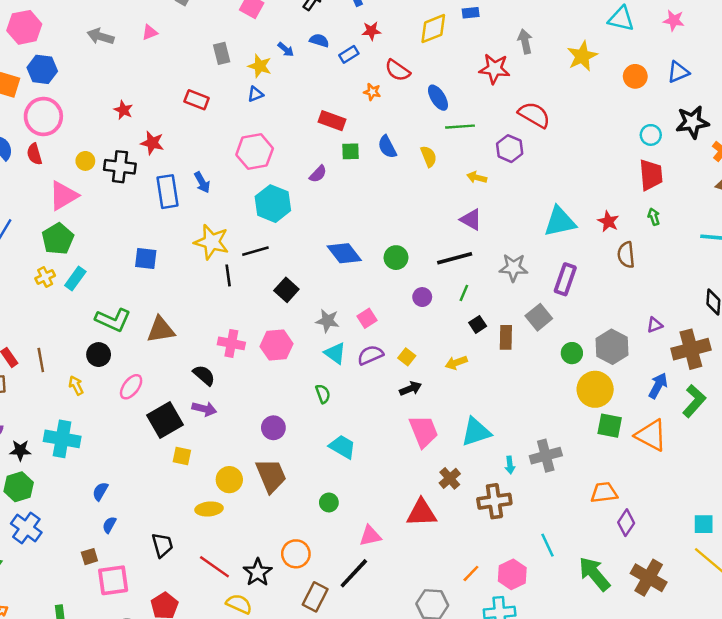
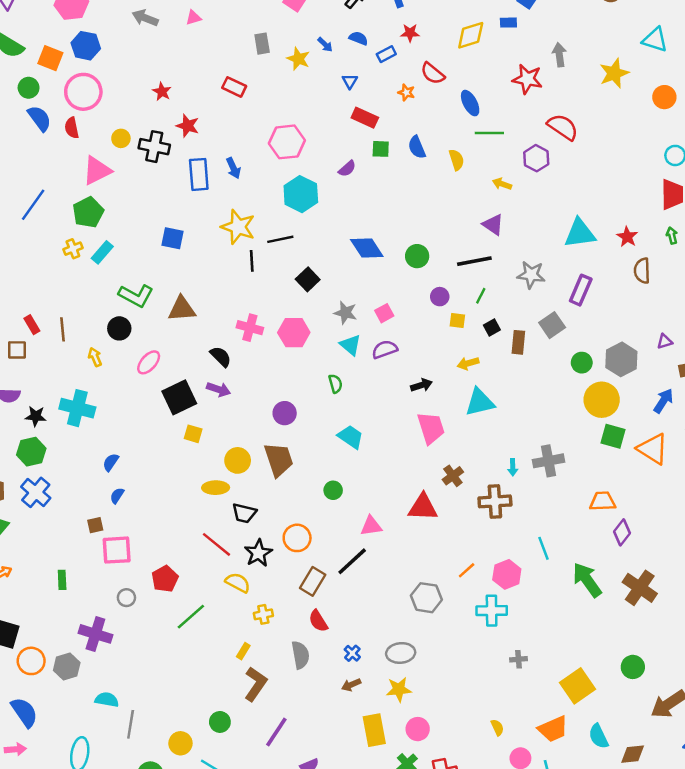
blue triangle: (255, 94) -> (350, 81), moved, turned -42
yellow square: (407, 357) -> (457, 321), moved, turned -35
cyan triangle: (476, 432) -> (480, 402), moved
black trapezoid: (162, 545) -> (244, 513), moved, turned 115

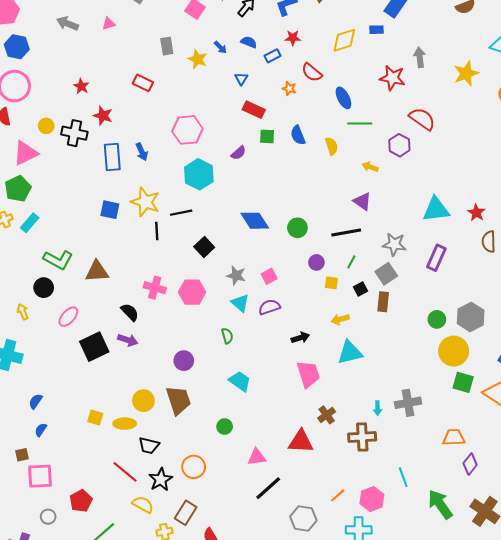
blue square: (173, 238) -> (110, 210), moved
gray square: (552, 325) -> (386, 274), moved
yellow square: (193, 434) -> (95, 418), moved
black line: (352, 561) -> (268, 488), moved
brown rectangle: (313, 581) -> (186, 513), moved

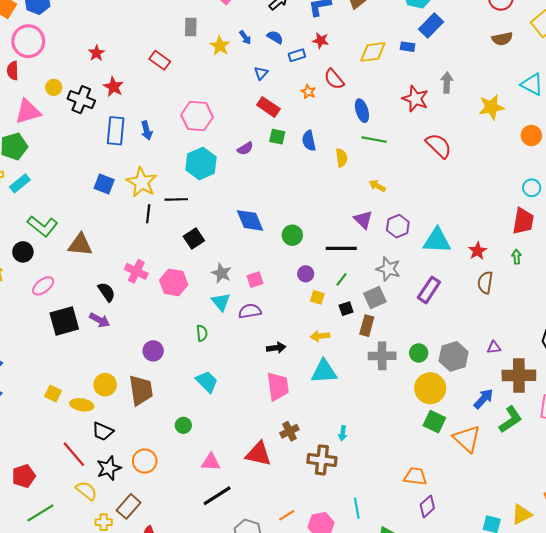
purple hexagon: (399, 145) -> (398, 226), moved
gray cross: (408, 403) -> (382, 356), moved

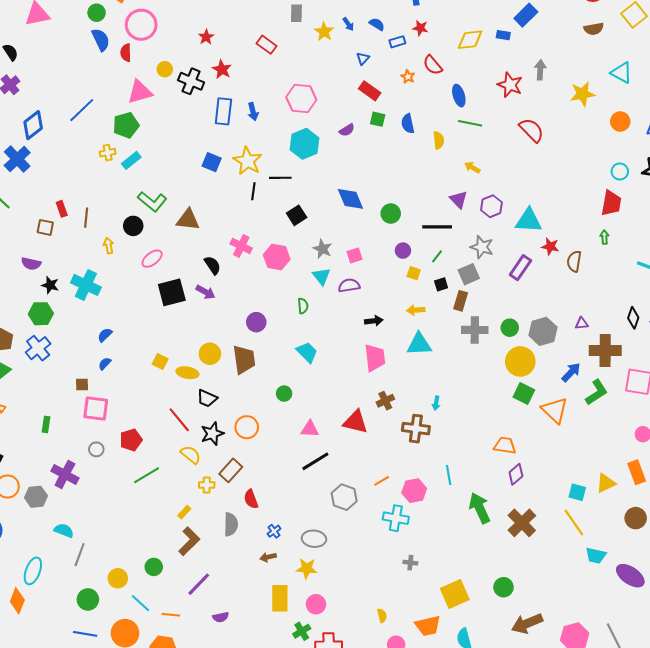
red star: (478, 251) -> (550, 246), moved, turned -30

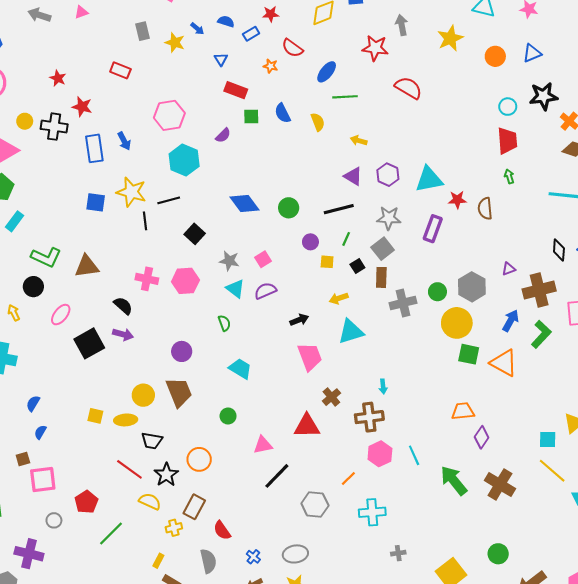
blue ellipse: (459, 96) -> (327, 72), turned 70
pink hexagon: (414, 491) -> (380, 454), moved

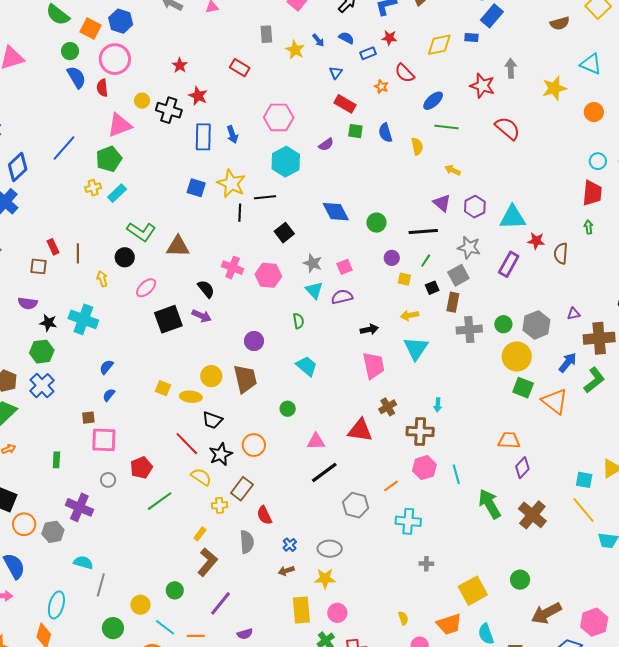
cyan triangle: (351, 332) -> (416, 348), turned -48

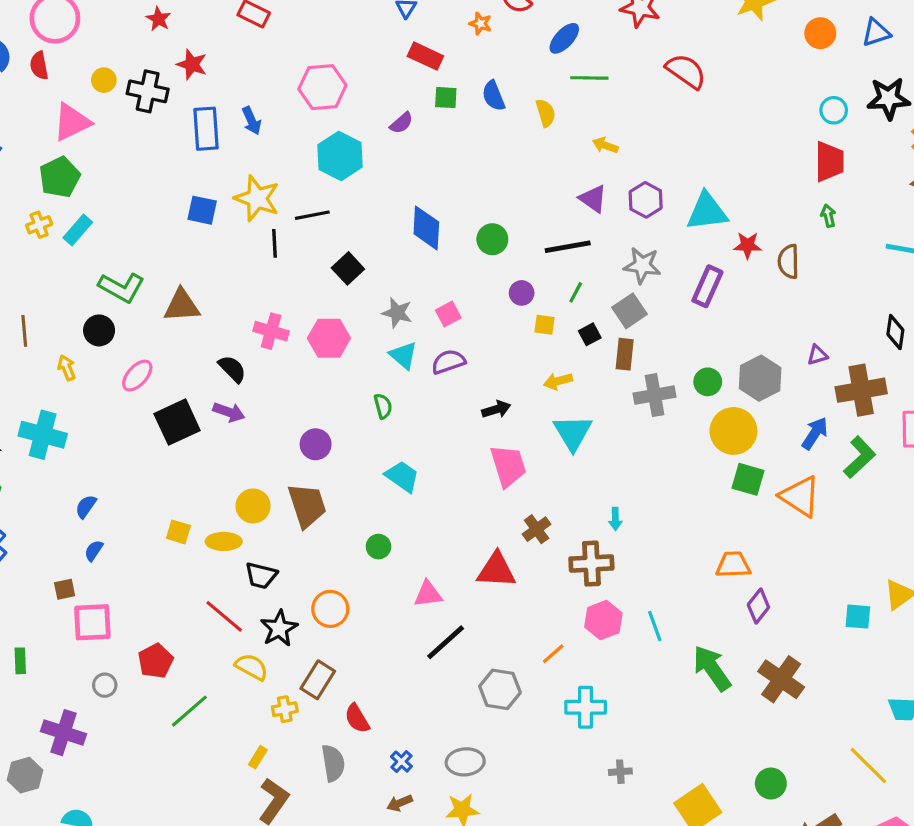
blue diamond: (336, 212) -> (426, 228), turned 36
yellow line: (584, 510) -> (868, 766), moved

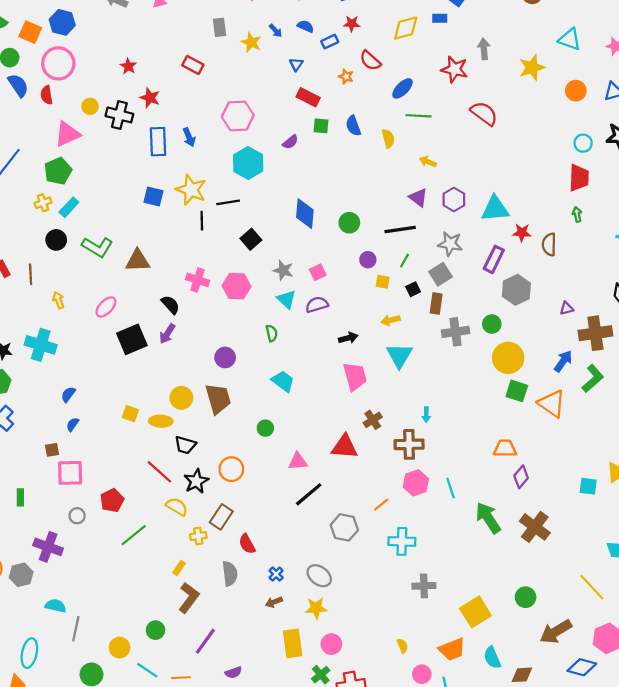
black circle: (99, 330) -> (56, 240), moved
gray hexagon: (760, 378) -> (516, 290), moved
purple arrow: (229, 412) -> (167, 334), turned 102
gray ellipse: (465, 762) -> (319, 576), turned 40
gray cross: (620, 772) -> (424, 586), size x1.5

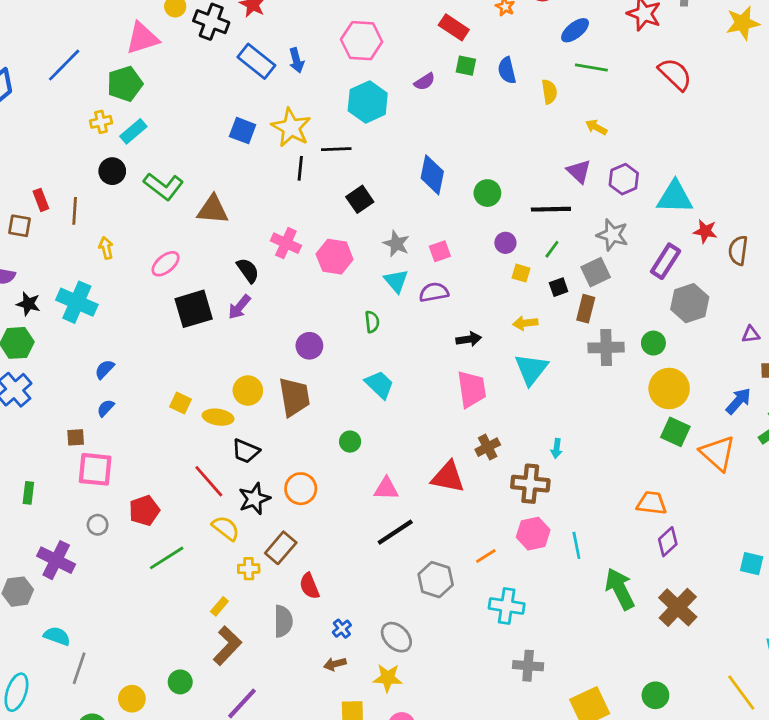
blue rectangle: (158, 142) -> (256, 61), turned -56

